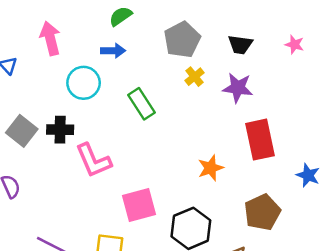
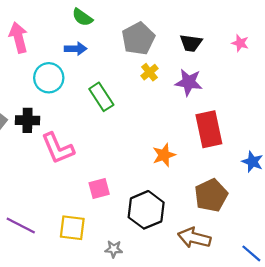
green semicircle: (121, 16) -> (82, 17), turned -110
pink square: (139, 205) -> (99, 189), size x0.7

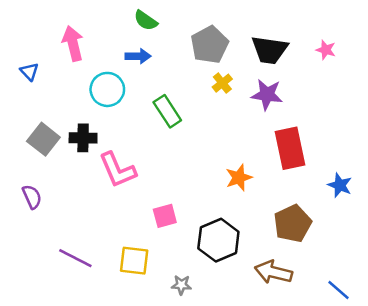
black trapezoid: (191, 43) -> (270, 50), size x1.4

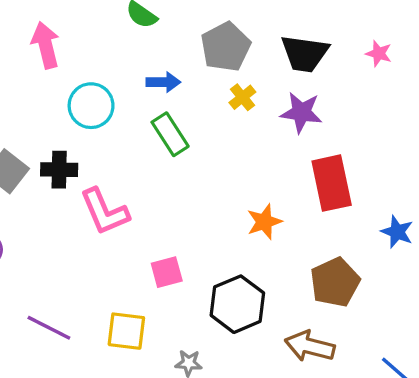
blue arrow: (138, 56) -> (163, 82), moved

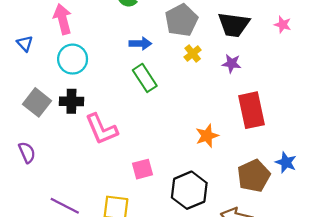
cyan circle: (91, 106) -> (73, 59), moved
purple star: (301, 112) -> (231, 64), size x0.7
blue star: (397, 232) -> (286, 162), moved

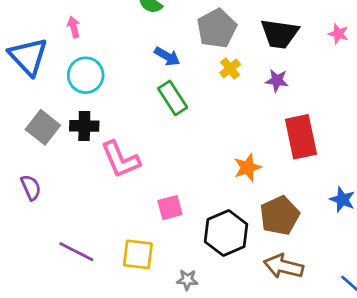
pink arrow: (63, 19) -> (74, 27), size x0.6
blue triangle: (25, 44) -> (28, 56), size x2.0
blue arrow: (140, 44) -> (167, 56), turned 30
brown pentagon: (254, 176) -> (280, 216), moved

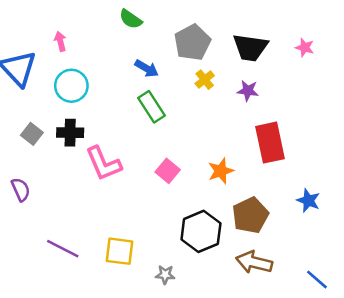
gray square: (43, 127) -> (32, 134), size x0.7
pink square: (170, 208) -> (168, 171), moved, turned -35

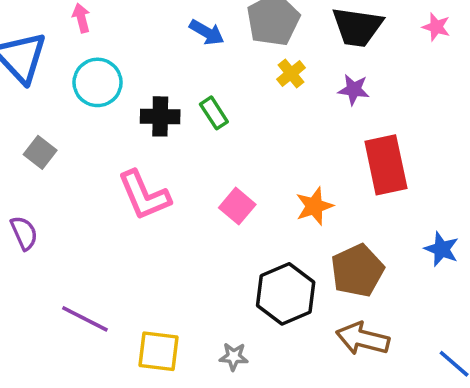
blue arrow: (147, 68) -> (207, 32), moved
green rectangle: (152, 107) -> (214, 113), size x0.7
black cross: (70, 133) -> (160, 116), moved
yellow square: (119, 251) -> (158, 351), moved

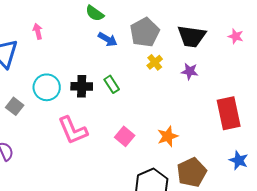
cyan circle: (98, 82) -> (47, 87), moved
red rectangle: (386, 165) -> (229, 113), moved

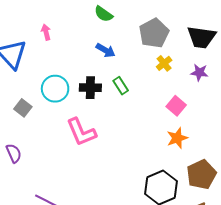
blue arrow: (108, 39) -> (106, 50), moved
pink square: (125, 136) -> (176, 106), moved

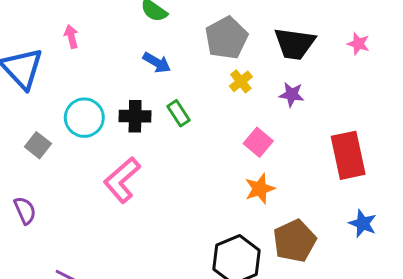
pink L-shape: (81, 132) -> (122, 180), turned 72

